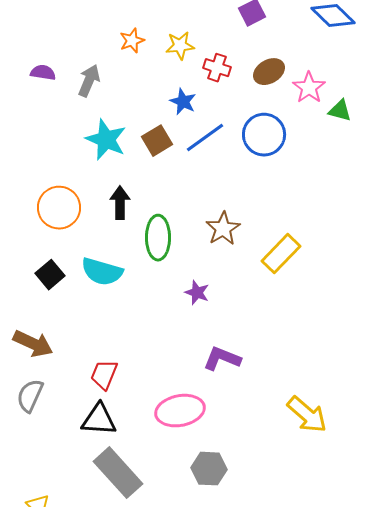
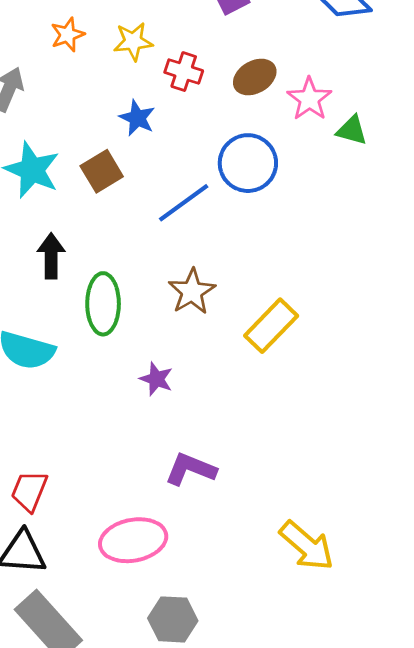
blue line: (205, 138) -> (184, 203), moved

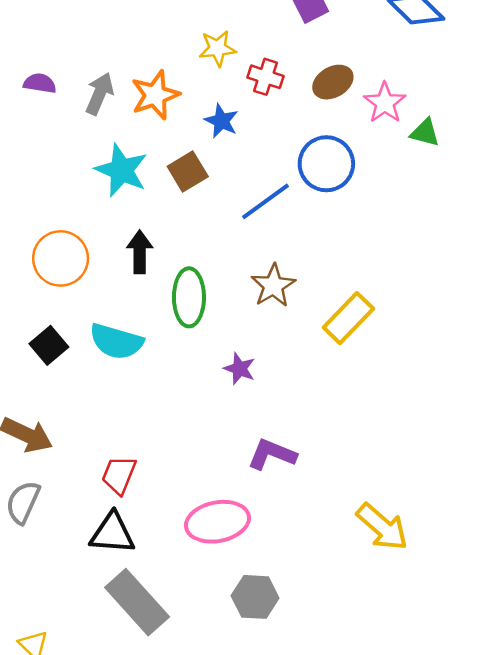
orange star: (68, 35) -> (155, 95), moved, size x1.5

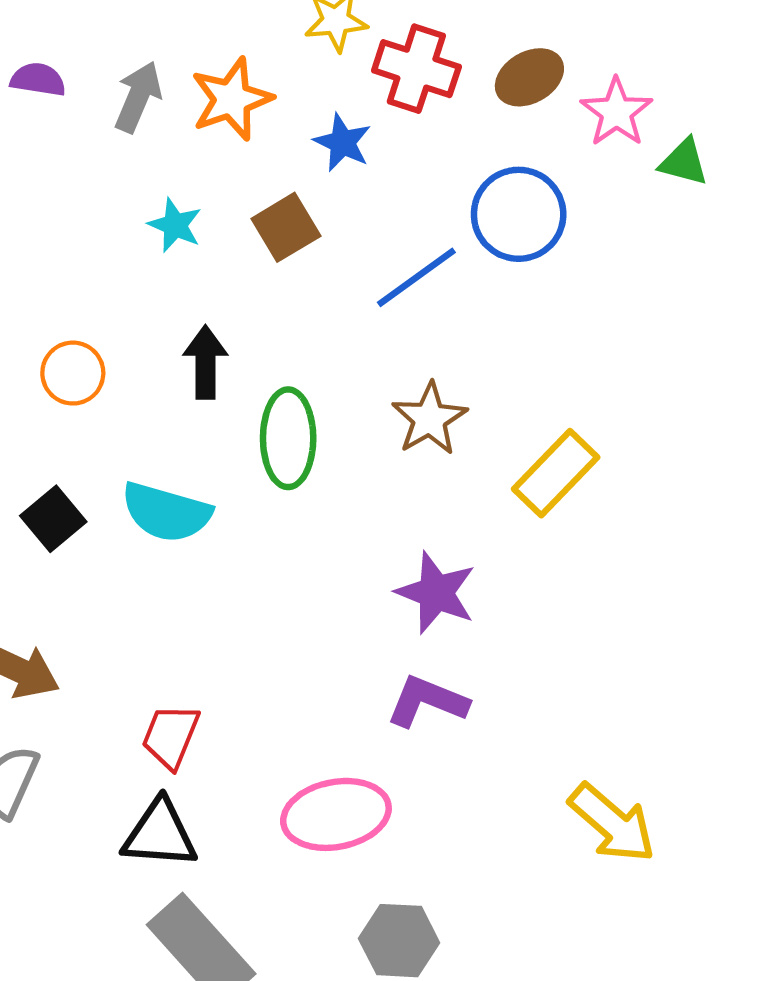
red cross: (265, 77) -> (416, 69), size x1.4
cyan star: (122, 170) -> (175, 225), size x0.6
orange circle: (61, 258) -> (73, 373), size x0.7
purple star: (240, 369) -> (436, 593), moved, size x1.5

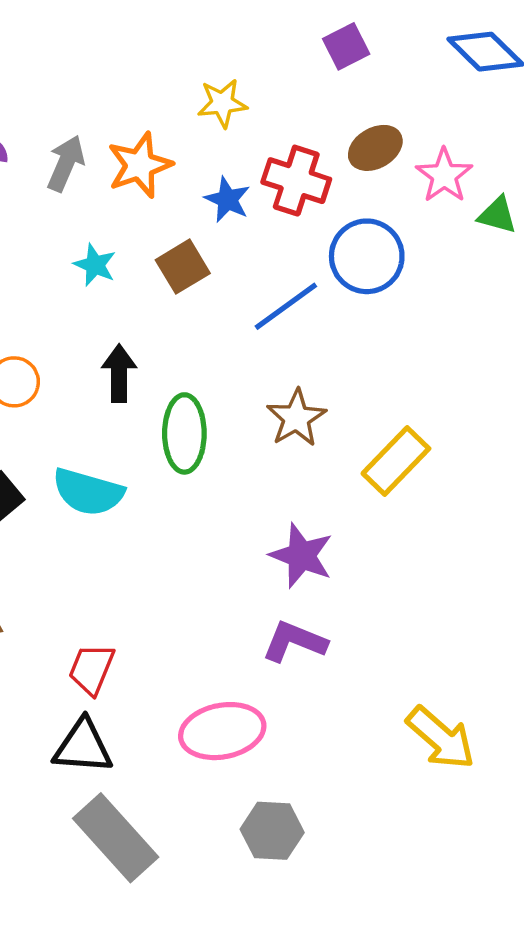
red cross: (416, 69) -> (296, 181), moved

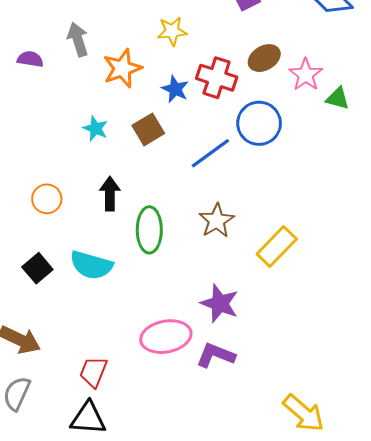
gray arrow: (66, 163) -> (78, 39), moved, turned -40
pink ellipse: (222, 731) -> (166, 337), moved

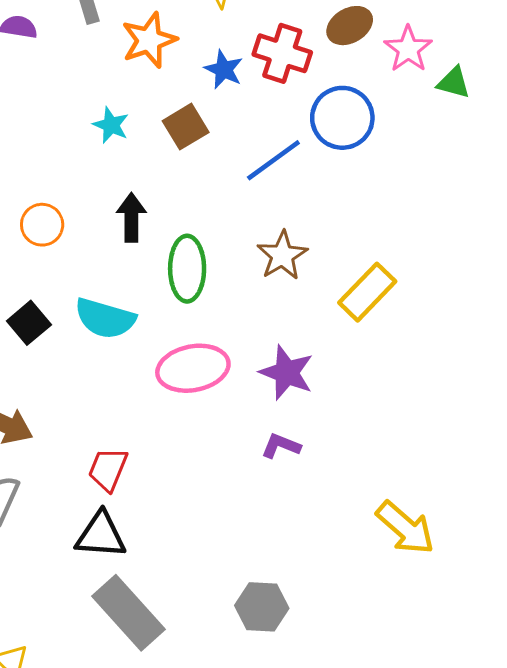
pink ellipse: (166, 337) -> (193, 368), moved
purple L-shape: (216, 355) -> (281, 446), size x0.7

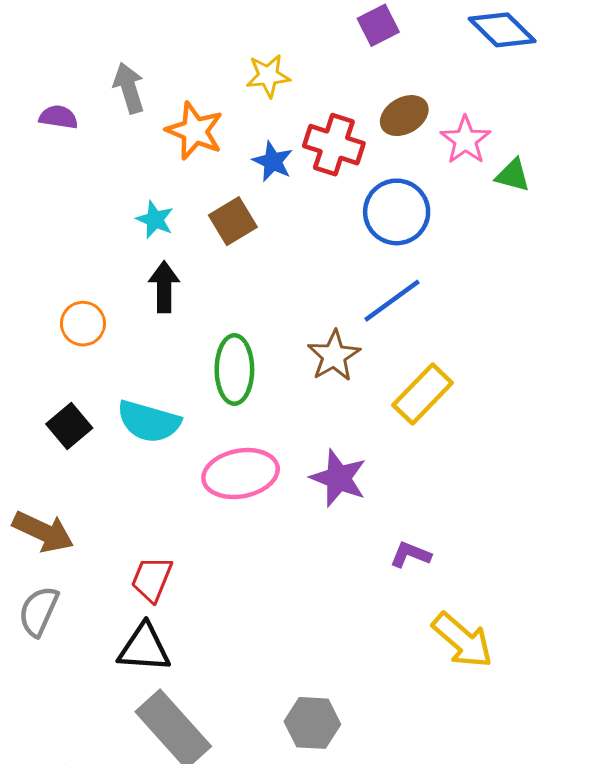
orange star: (149, 40) -> (195, 131), turned -30
blue line: (273, 160) -> (392, 301), moved
black arrow: (131, 217) -> (164, 287), moved
purple L-shape: (281, 446) -> (410, 555), moved

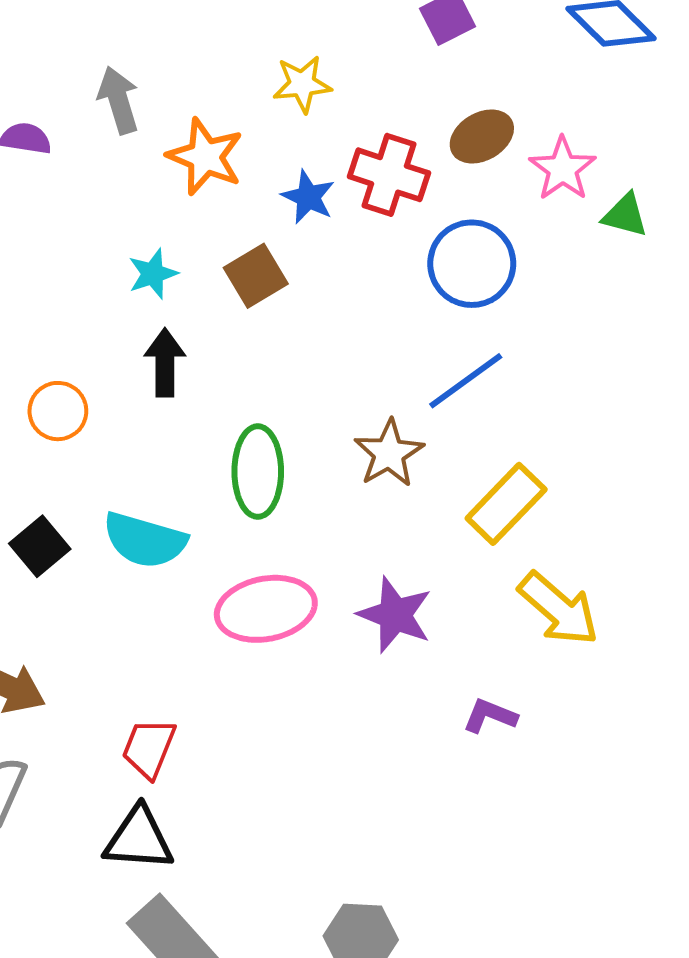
cyan star: (155, 220) -> (153, 274), turned 30
yellow arrow: (462, 640) -> (559, 609), moved

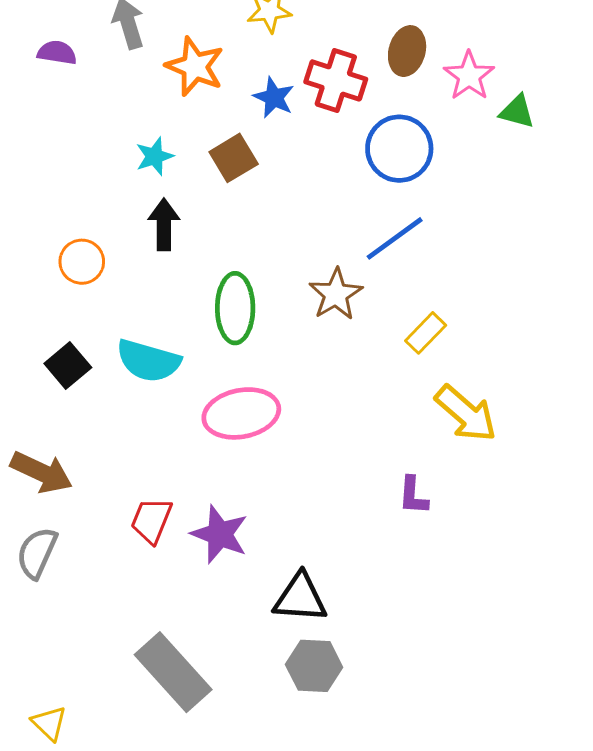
brown ellipse: (482, 137) -> (407, 51), turned -45
yellow rectangle: (506, 504) -> (426, 333), size x0.7
purple star: (395, 615) -> (220, 534), moved
purple L-shape: (490, 716) -> (413, 496), turned -108
black triangle: (139, 839) -> (300, 598), moved

